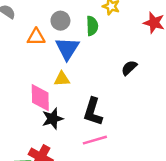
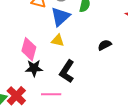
yellow triangle: (62, 79) -> (58, 41), moved
pink line: (95, 140) -> (51, 94), moved

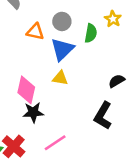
black L-shape: (67, 71) -> (103, 116), moved
pink line: (51, 94) -> (55, 143), turned -30

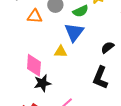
green semicircle: (91, 33) -> (81, 11), turned 63
blue triangle: (62, 49) -> (74, 32), moved

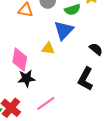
black semicircle: (107, 47) -> (96, 49), turned 72

